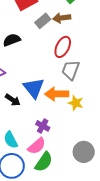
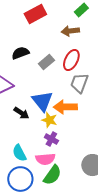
gray rectangle: (43, 21) -> (46, 62), moved
yellow star: (76, 103) -> (49, 120), moved
pink semicircle: (37, 146) -> (45, 159), turned 36

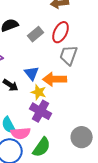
blue triangle: (42, 101) -> (32, 73), size x0.7
purple cross: (51, 139) -> (41, 111), size x1.5
pink semicircle: (45, 159) -> (21, 133), moved

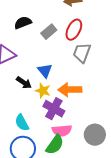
orange arrow: (55, 79) -> (70, 90), moved
yellow star: (39, 92) -> (43, 91), moved
pink semicircle: (21, 133) -> (62, 131), moved

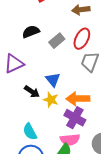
purple cross: (54, 109) -> (75, 118), moved

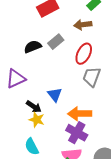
gray rectangle: (57, 41) -> (56, 42), moved
yellow star: (51, 100) -> (37, 120), moved

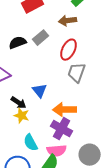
cyan semicircle: (32, 147) -> (31, 143), moved

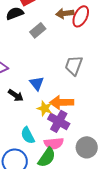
black semicircle: (18, 43) -> (15, 13), moved
red ellipse: (69, 50) -> (81, 16), moved
yellow star: (22, 116) -> (45, 108), moved

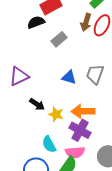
brown arrow: (65, 13) -> (86, 22), turned -66
blue triangle: (37, 83) -> (69, 77), moved, turned -35
yellow star: (45, 108) -> (56, 114), moved

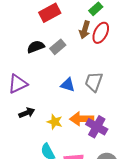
black semicircle: (36, 22) -> (36, 47), moved
black arrow: (37, 104) -> (27, 113), moved, turned -56
purple cross: (80, 130) -> (97, 127), moved

